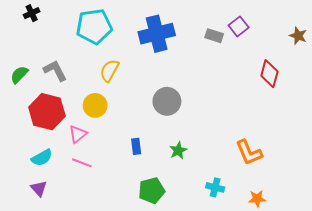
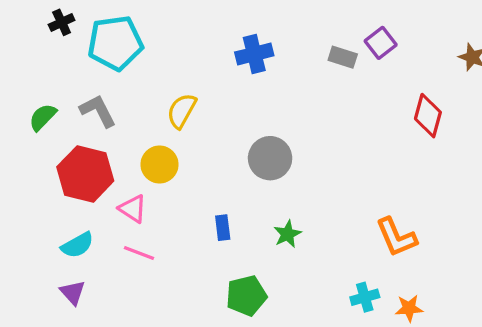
cyan pentagon: (94, 26) -> (115, 43), moved
blue cross: (157, 34) -> (254, 54), size x0.7
pink triangle: (78, 134) -> (133, 209), turned -48
cyan cross: (215, 187) -> (365, 297), moved, turned -30

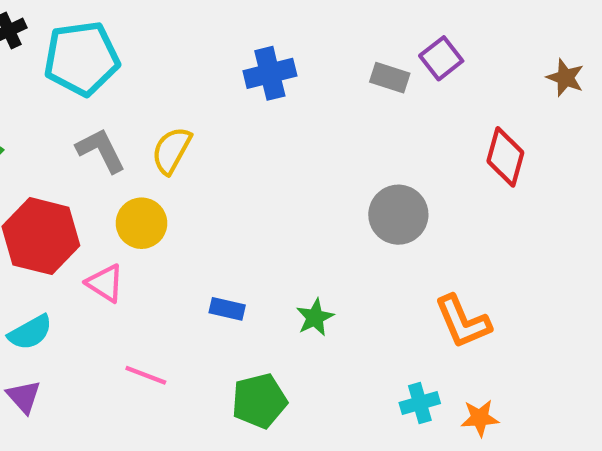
gray L-shape: (98, 111) -> (101, 150), moved
gray circle: (270, 158) -> (398, 215), moved
blue rectangle: (223, 228) -> (227, 309), turned -70
pink line: (139, 253) -> (146, 375), moved

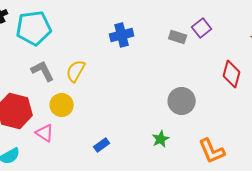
blue rectangle: (227, 309) -> (102, 145), turned -49
green star: (315, 317) -> (161, 139), moved

